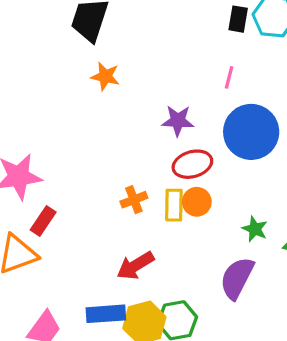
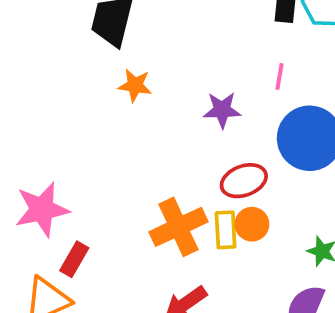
purple star: (178, 121) -> (222, 110), moved
orange cross: (134, 200) -> (178, 227), size x1.8

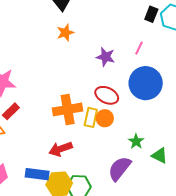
orange star: (135, 85) -> (65, 33), turned 30
red ellipse: (244, 181) -> (107, 95), turned 30

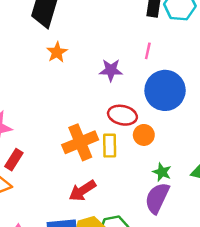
orange circle: (105, 118) -> (144, 135), moved
green star: (136, 141) -> (162, 172), moved

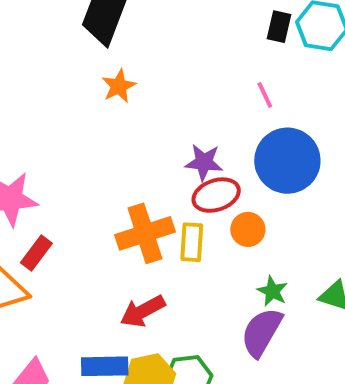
pink line: (148, 51) -> (265, 95), turned -42
purple star: (111, 70) -> (204, 162), moved
red ellipse: (122, 115) -> (216, 195), turned -36

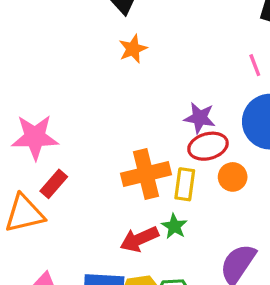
green star: (272, 291) -> (174, 226), moved

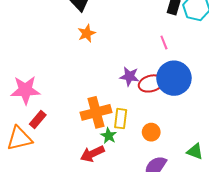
red ellipse: (208, 146) -> (151, 83), moved
orange circle: (233, 177) -> (151, 132), moved
green star: (174, 226) -> (109, 136), moved

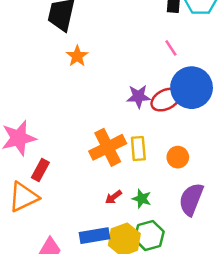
green star: (109, 136) -> (142, 199), moved
red arrow: (92, 154) -> (113, 197), size x0.6

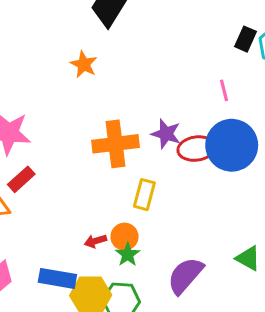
orange star: (77, 56) -> (84, 64), moved, turned -30
orange cross: (108, 147) -> (116, 144), moved
orange circle: (178, 157) -> (124, 237), moved

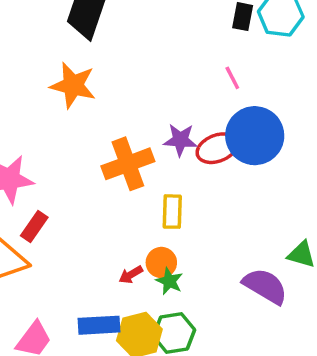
orange star: (84, 64) -> (73, 85), size x1.5
purple semicircle: (185, 276) -> (265, 286), moved, turned 93

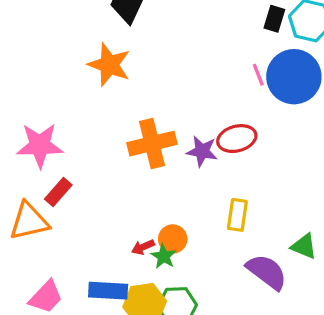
blue circle: (255, 136) -> (294, 77), moved
purple star: (180, 140) -> (202, 151), moved
yellow rectangle: (172, 212) -> (237, 215), moved
green star: (169, 281) -> (164, 256), moved

